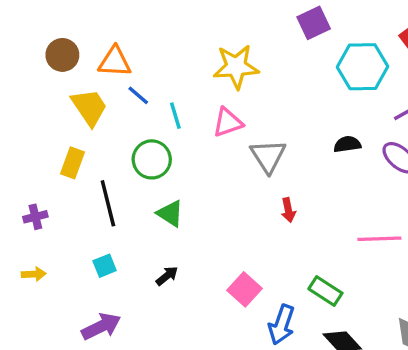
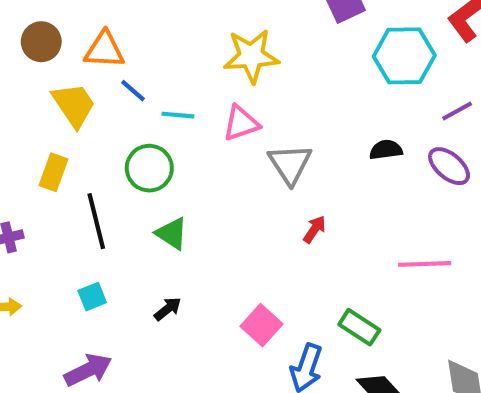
cyan line: (175, 116) -> (178, 115), turned -68
red arrow: (288, 210) -> (314, 229), turned -135

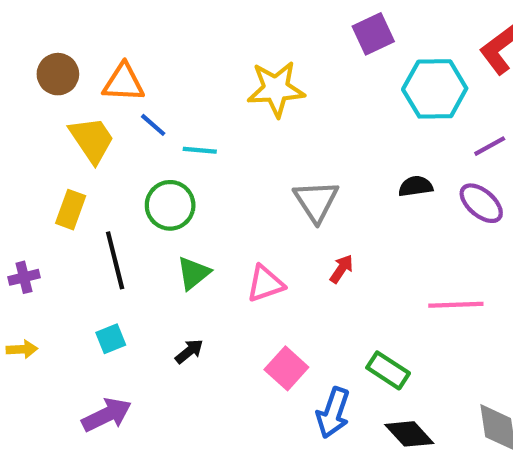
pink triangle: (241, 123) -> (265, 284), moved
green triangle: (172, 233) -> (193, 273), turned 48

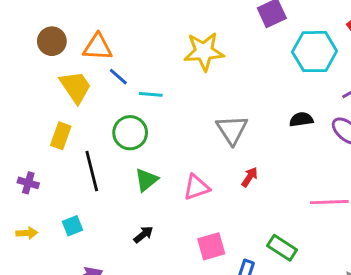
purple cross: (24, 277) -> (28, 183), turned 30
cyan square: (111, 339) -> (73, 226), moved
pink square: (286, 368) -> (211, 246), turned 32

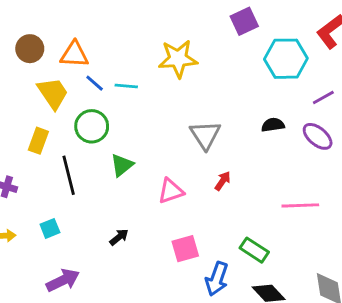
cyan line: (151, 94) -> (126, 86), moved
green circle: (130, 133) -> (92, 126), moved
green triangle: (146, 180) -> (122, 165), moved

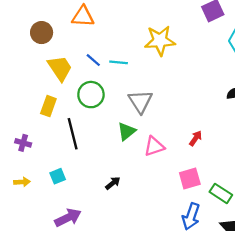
orange triangle: (74, 54) -> (83, 16), moved
gray triangle: (205, 135) -> (140, 101), moved
green triangle: (122, 165) -> (127, 131), moved
pink square: (185, 249) -> (190, 179), moved

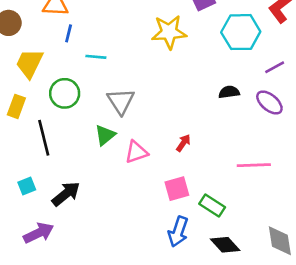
yellow star: (160, 41) -> (169, 32), moved
blue line: (93, 60) -> (69, 33), moved, turned 63
yellow trapezoid: (60, 68) -> (29, 63), turned -120
black arrow: (113, 183) -> (66, 194), moved, size x1.6

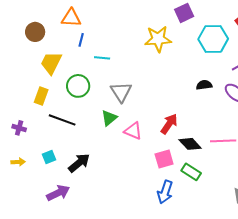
black line: (44, 138) -> (62, 120), turned -56
red arrow: (183, 143) -> (169, 124), size x1.5
pink triangle: (136, 152) -> (133, 131), turned 42
black diamond: (225, 245) -> (190, 144), moved

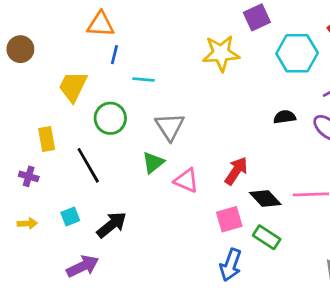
brown circle: (35, 32) -> (20, 49), moved
yellow rectangle: (41, 96) -> (47, 139), moved, turned -30
black line: (62, 120) -> (88, 165), turned 40

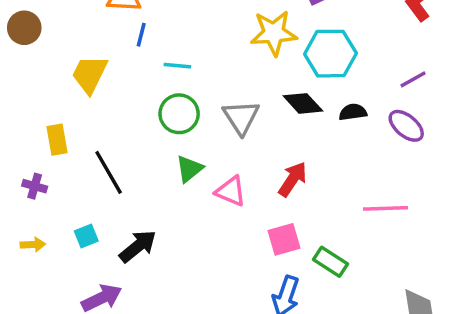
cyan hexagon: (297, 53) -> (330, 54), moved
green circle: (110, 118) -> (179, 114), moved
gray triangle: (170, 127) -> (241, 117), moved
black diamond: (265, 199) -> (303, 103), moved

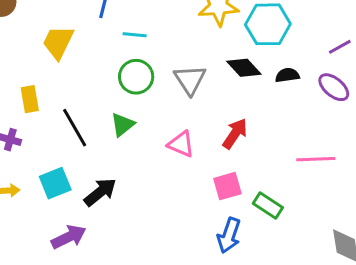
green triangle: (189, 169) -> (123, 125), moved
cyan square: (86, 236) -> (55, 183), size x1.5

